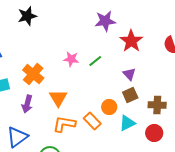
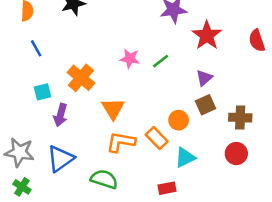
purple triangle: (129, 74) -> (204, 78), turned 32
purple arrow: (27, 104) -> (60, 115), moved
cyan triangle: (127, 123) -> (185, 157), moved

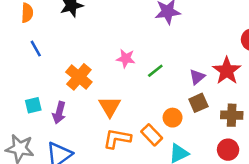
red star: (207, 35) -> (227, 71), moved
green line: (161, 61) -> (155, 71), moved
cyan square: (42, 92) -> (33, 105), moved

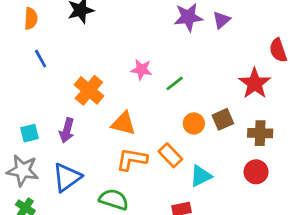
purple triangle: (197, 77) -> (221, 20), moved
cyan square: (33, 105) -> (30, 133), moved
orange triangle: (110, 107) -> (123, 123), turned -45
orange circle: (173, 118) -> (194, 123), moved

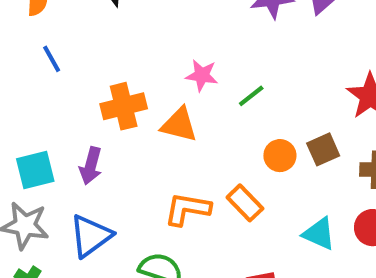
orange cross: (89, 90) -> (124, 106), turned 36
orange triangle: (123, 123) -> (179, 125), moved
cyan square: (30, 133) -> (35, 170), size x1.4
cyan triangle: (201, 176) -> (319, 234), moved, turned 50

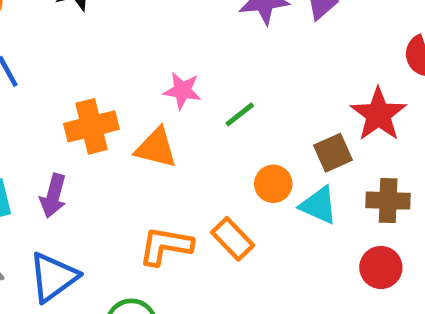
brown square: (323, 149) -> (333, 153), moved
cyan triangle: (319, 234) -> (319, 205), moved

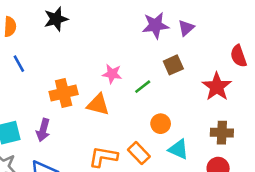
brown square: (333, 153) -> (173, 65), moved
cyan triangle: (319, 205) -> (178, 149), moved

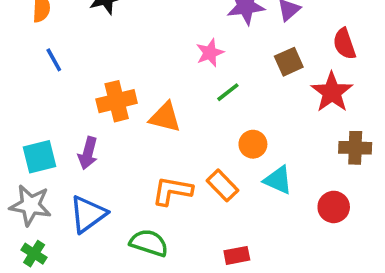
red semicircle: (238, 56) -> (344, 44), moved
brown square: (173, 65) -> (289, 62), moved
pink star: (112, 74) -> (210, 53), moved, turned -30
brown cross: (222, 133) -> (355, 148), moved

